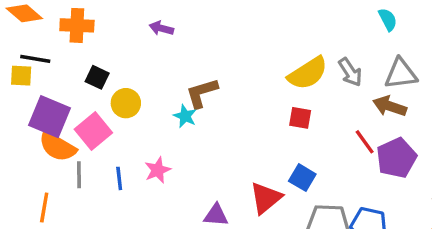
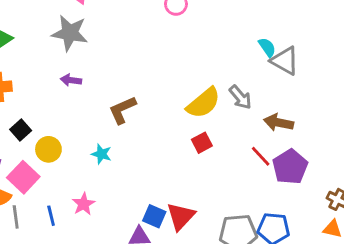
gray triangle: (401, 74) -> (285, 61), moved, turned 44
black square: (97, 77) -> (21, 130), turned 30
brown L-shape: (202, 93) -> (122, 110), moved
red square: (300, 118) -> (202, 143), turned -30
blue square: (302, 178) -> (154, 216), moved

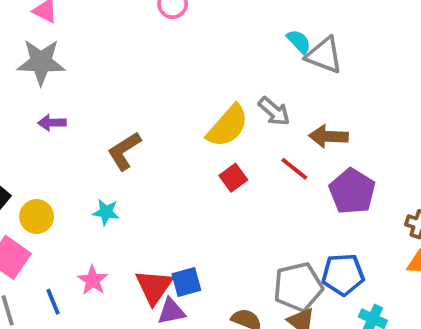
red line: (261, 156) -> (294, 169), moved
blue square: (154, 216) -> (186, 282), turned -30
red triangle: (181, 216) -> (154, 287), moved

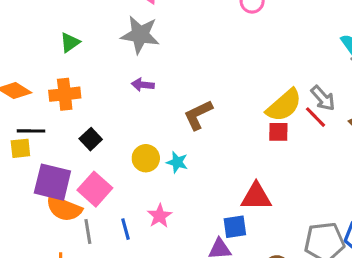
red line: (294, 169) -> (316, 117), moved
red square: (233, 178) -> (278, 132), moved, turned 30
yellow circle: (37, 216) -> (146, 158), moved
red triangle: (154, 287) -> (256, 197), moved, turned 48

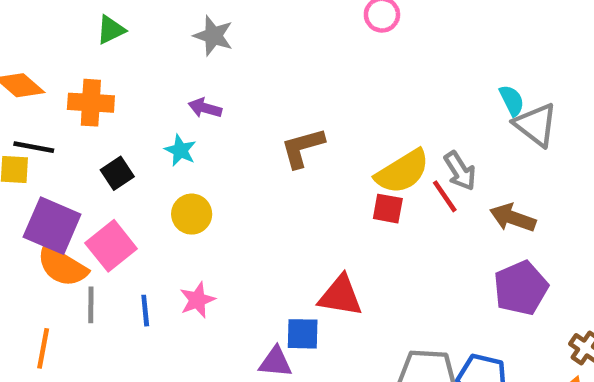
gray star: (140, 35) -> (213, 36), size x0.7
brown L-shape: (198, 115) -> (303, 148), moved
cyan star: (177, 162) -> (180, 150), moved

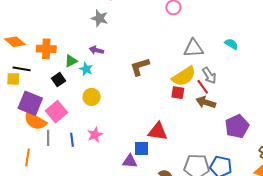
green triangle: (111, 30) -> (71, 61), moved
cyan semicircle: (512, 100) -> (231, 44), turned -32
gray triangle: (536, 125) -> (193, 48), moved, turned -40
brown arrow: (513, 218) -> (206, 102), moved

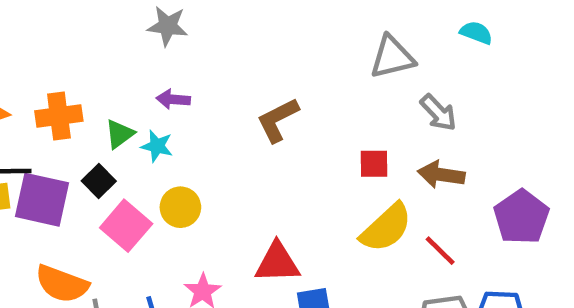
yellow semicircle: (184, 76) -> (386, 228), moved
red line: (203, 87) -> (440, 251), moved
purple square: (30, 103) -> (42, 200), moved
pink square: (56, 112) -> (126, 226), moved
red triangle: (158, 131) -> (277, 263), moved

